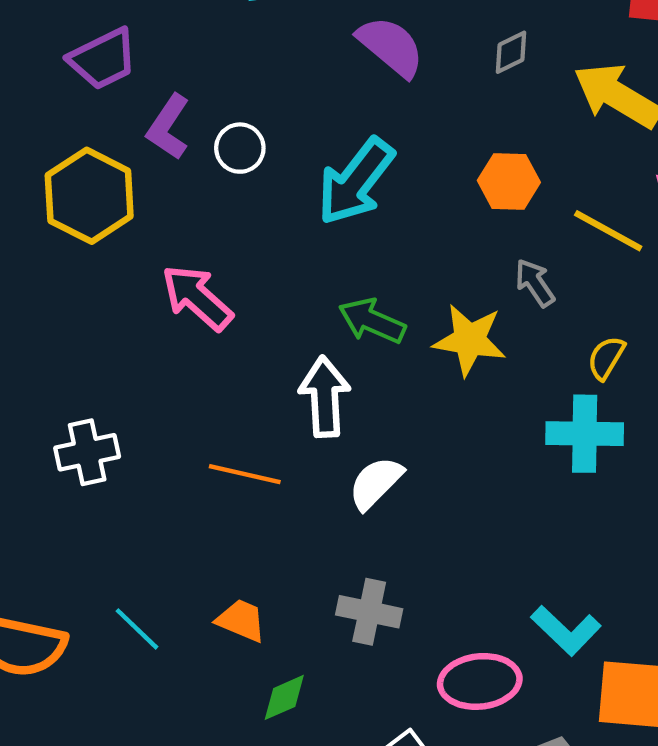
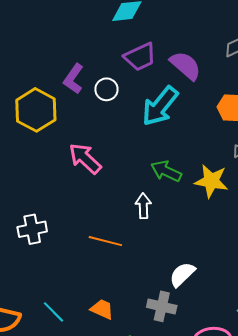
purple semicircle: (391, 46) -> (185, 66), moved
purple trapezoid: (103, 59) -> (140, 57), moved
white arrow: (325, 397) -> (143, 206), size x0.7
white semicircle: (376, 483) -> (182, 274), moved

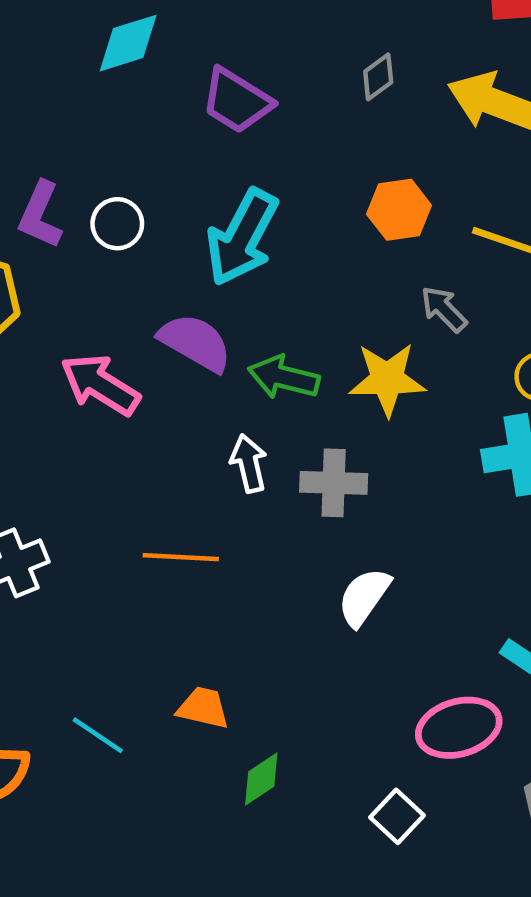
purple trapezoid: (140, 57) -> (237, 101), moved, turned 68
purple semicircle: (185, 66) -> (195, 342), moved
gray cross: (162, 306) -> (334, 483), moved

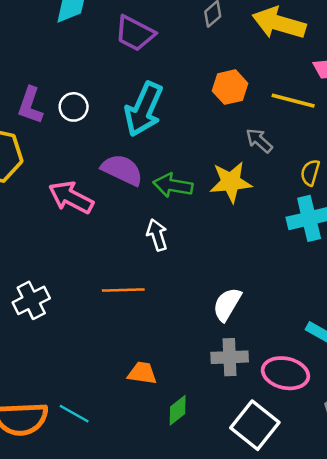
gray cross: (334, 483) -> (230, 357), moved
pink ellipse: (459, 728) -> (285, 373), turned 33
cyan line: (98, 735) -> (74, 414), moved
white square: (397, 816) -> (255, 425), size x1.6

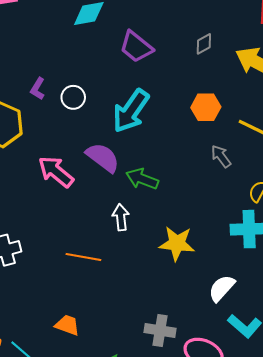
purple L-shape: (30, 105) -> (38, 89), size x0.7
yellow star: (231, 182) -> (177, 243), moved
white semicircle: (227, 304) -> (222, 288), moved
orange trapezoid: (142, 373) -> (67, 325), moved

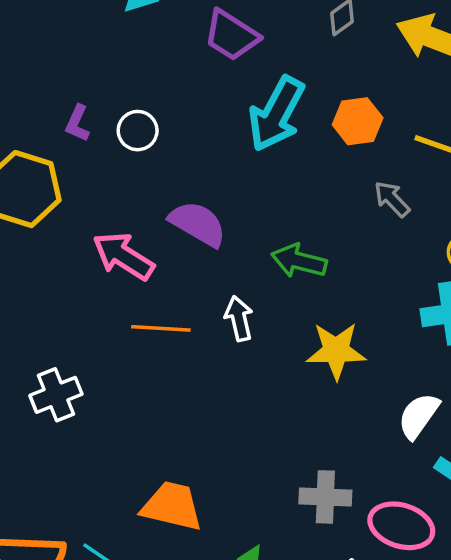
cyan arrow: (131, 111) -> (276, 114), moved
green arrow: (142, 179) -> (299, 261), moved
orange line: (83, 257) -> (161, 328), moved
orange trapezoid: (67, 325) -> (172, 506), size x1.5

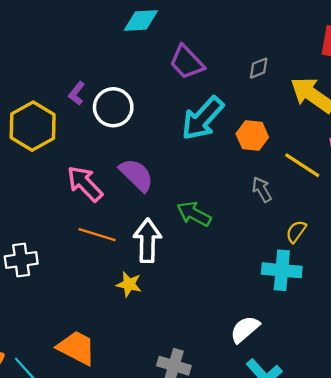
white circle: (138, 131) -> (113, 107), size x1.5
white arrow: (239, 318) -> (147, 241), size x1.5
yellow star: (336, 351) -> (129, 284), moved, size x0.7

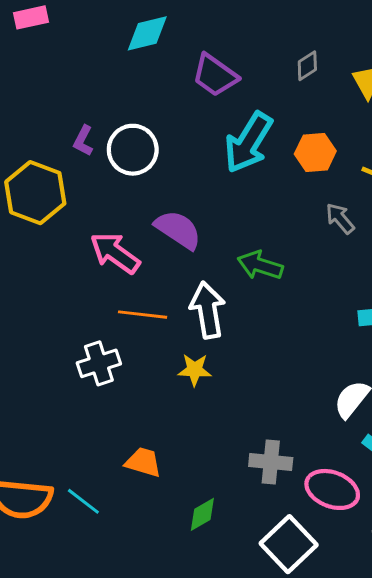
white cross: (21, 260) -> (99, 363), moved
orange trapezoid: (77, 348) -> (143, 462), size x0.7

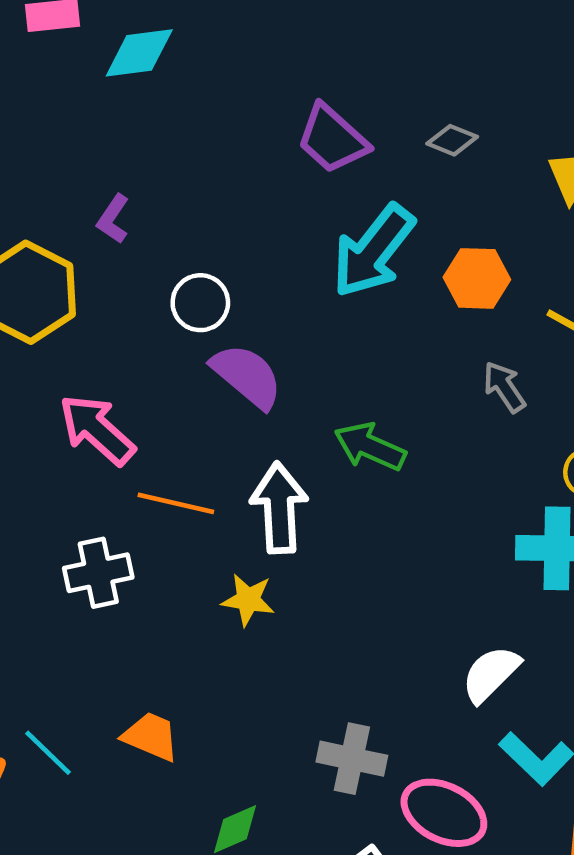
cyan diamond: (147, 33) -> (139, 53), moved
gray diamond: (307, 66) -> (452, 140), moved, turned 48
white circle: (133, 150) -> (200, 303), moved, size x0.7
pink arrow: (115, 253) -> (97, 430), moved
cyan line: (83, 501) -> (48, 753), moved

